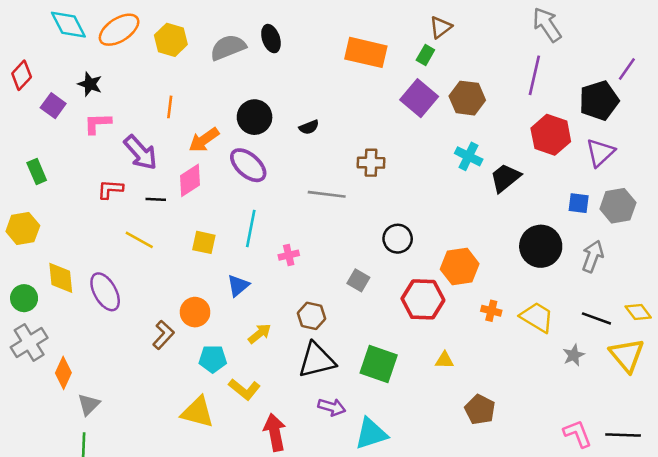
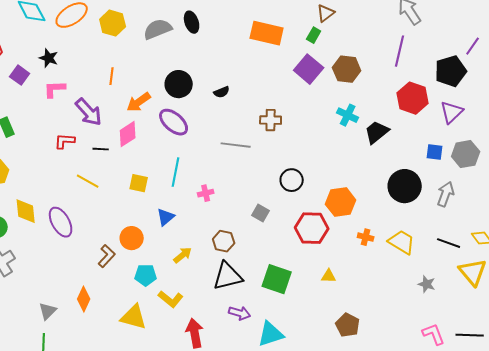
gray star: (574, 355) -> (427, 284), moved, turned -30
orange diamond: (63, 373) -> (84, 299), moved
brown pentagon: (480, 410) -> (348, 325), moved

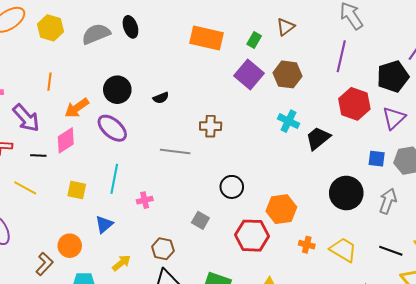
brown triangle: (326, 13) -> (285, 27), moved

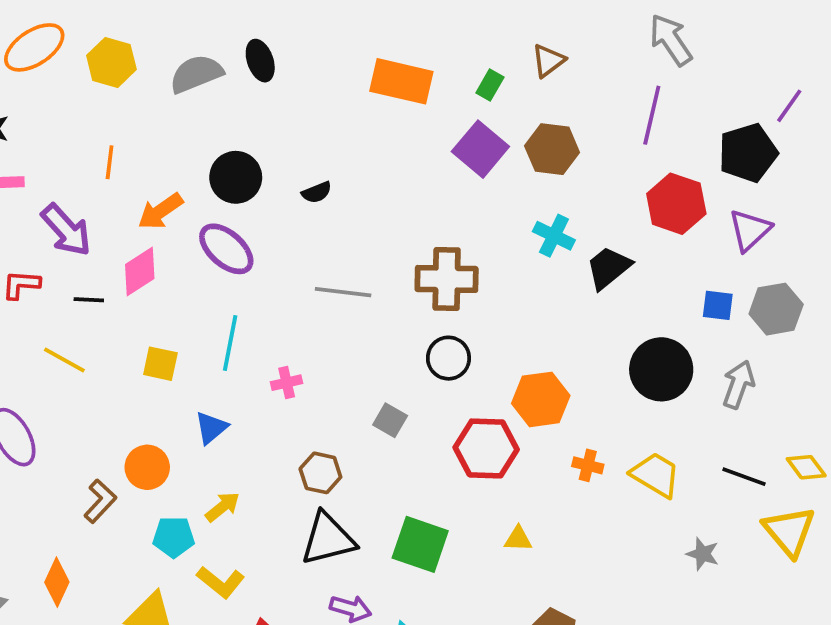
brown cross: (211, 126) -> (447, 279), moved, size x1.5
yellow arrow: (121, 263) -> (223, 507), moved

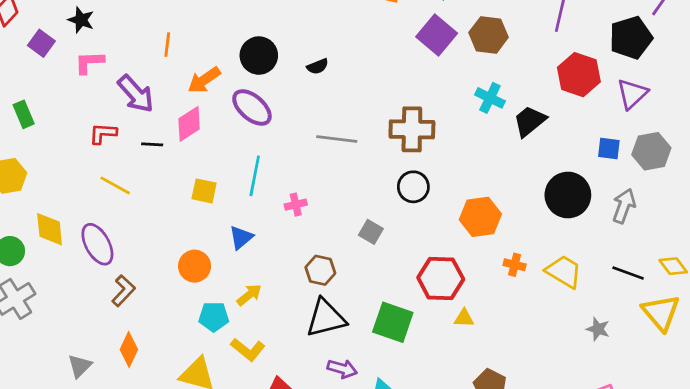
yellow line: (64, 360) -> (115, 185), moved
red hexagon: (486, 448) -> (441, 278), moved
brown L-shape: (100, 501) -> (123, 291), moved

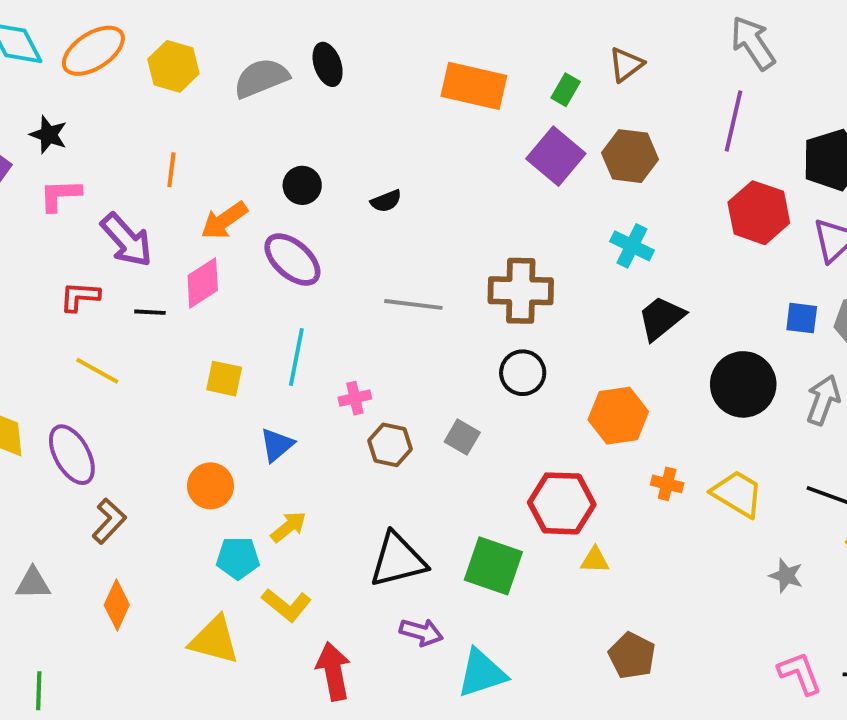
black circle: (259, 56) -> (302, 185), size x0.7
black trapezoid: (530, 121) -> (661, 318), moved
brown hexagon: (320, 270) -> (390, 445), moved
gray triangle: (80, 366) -> (33, 583), moved, turned 44

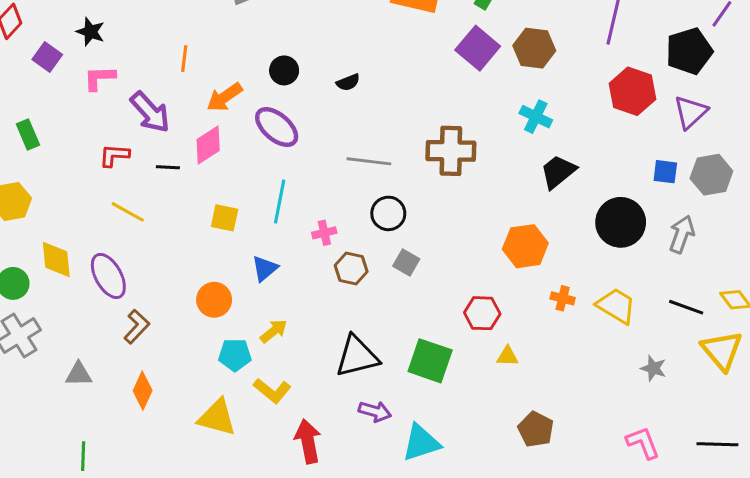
black circle: (523, 373) -> (388, 213), moved
red hexagon: (562, 503) -> (482, 313), size x0.7
pink L-shape: (800, 673) -> (643, 443), moved

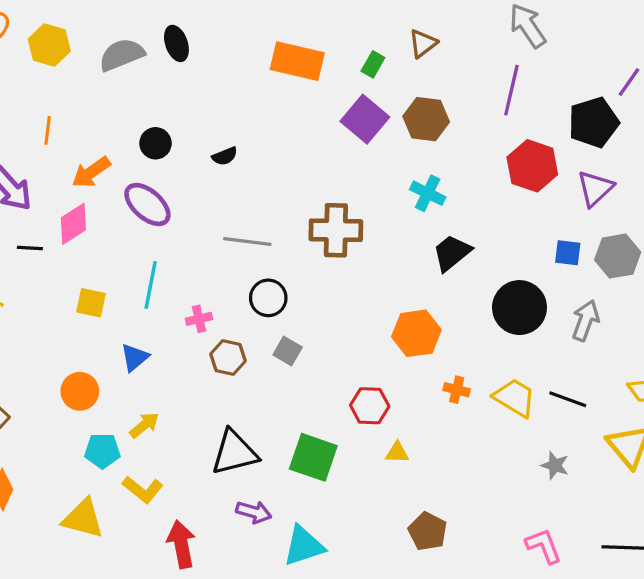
black line: (686, 307) -> (568, 399), moved

